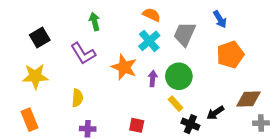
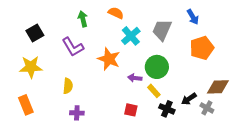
orange semicircle: (152, 15) -> (116, 13), moved
purple arrow: (153, 79) -> (135, 78), moved, turned -88
gray cross: (261, 123) -> (207, 108), moved, turned 32
red square: (137, 125) -> (131, 110), moved

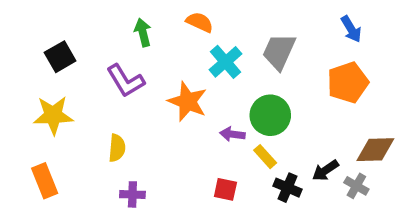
blue arrow: (193, 17) -> (351, 29), moved

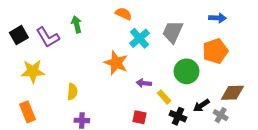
blue arrow: (351, 29) -> (217, 18), turned -56
green arrow: (143, 33) -> (77, 24), moved
black square: (60, 57) -> (19, 35), moved
purple L-shape: (126, 81) -> (48, 37), moved
green circle: (270, 115) -> (187, 71), moved

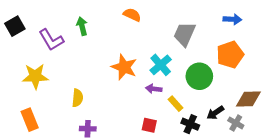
black square: (19, 35) -> (15, 26), moved
cyan cross: (140, 38) -> (161, 65), moved

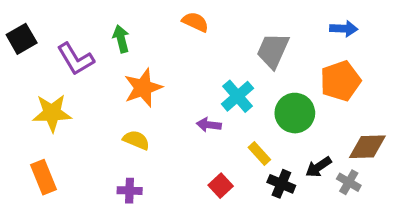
orange star: (124, 67) -> (143, 88), moved, turned 30
purple arrow: (154, 89) -> (209, 125), moved
yellow semicircle: (77, 98) -> (136, 140), moved, turned -72
red square: (149, 125) -> (221, 186), turned 35

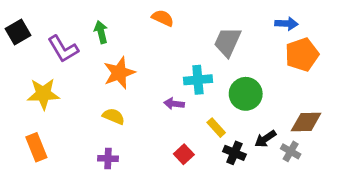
orange pentagon: (340, 81) -> (302, 55), moved
cyan cross: (238, 96) -> (198, 80), turned 36

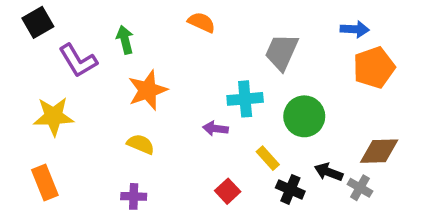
black square: (18, 32) -> (38, 22), moved
black arrow: (265, 139) -> (329, 172), turned 55

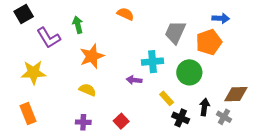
orange pentagon: (374, 68) -> (209, 42), moved
black arrow: (329, 172) -> (204, 107), turned 77
red square: (228, 191) -> (121, 121), moved

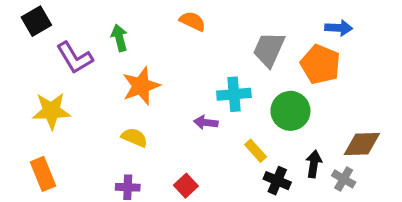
orange pentagon: (209, 42) -> (320, 64), turned -30

